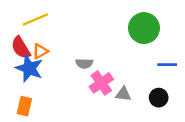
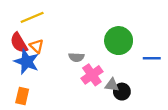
green circle: (144, 28) -> (119, 41), moved
orange triangle: (40, 51) -> (37, 46), turned -48
black circle: (159, 98) -> (122, 92), moved

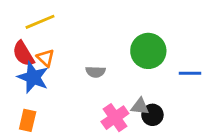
pink cross: (92, 75) -> (115, 118), moved

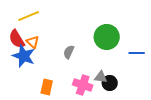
gray semicircle: (96, 72) -> (69, 52), turned 112
pink cross: (115, 118) -> (83, 85), turned -36
orange rectangle: (28, 120) -> (47, 87), moved

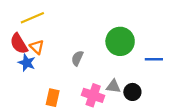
blue star: (24, 56) -> (27, 63), size x0.7
black circle: (110, 83) -> (132, 92), moved

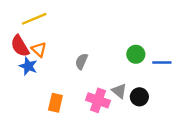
green circle: (120, 41) -> (136, 54), moved, size x0.6
gray triangle: (113, 86) -> (119, 91), turned 32

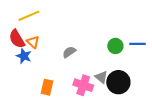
gray semicircle: (81, 61) -> (69, 52), turned 32
blue line: (162, 63) -> (138, 44), moved
black circle: (139, 97) -> (118, 82), size x1.5

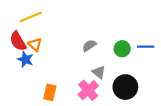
gray semicircle: (69, 52) -> (89, 46), moved
gray triangle: (101, 77) -> (99, 72), moved
pink cross: (83, 85) -> (88, 90), turned 30

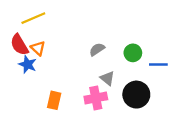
blue line: (146, 47) -> (158, 64), moved
pink cross: (88, 90) -> (96, 98), turned 30

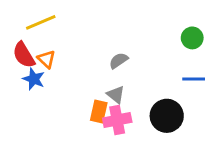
green circle: (133, 53) -> (192, 38), moved
gray triangle: (107, 78) -> (116, 95), moved
orange rectangle: (54, 100) -> (99, 112), moved

